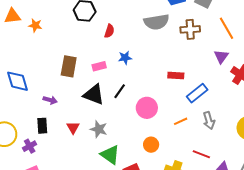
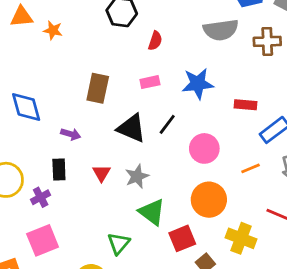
blue star: (125, 58) -> (198, 84), moved, size x1.6
pink rectangle: (99, 66) -> (150, 82), moved
gray star: (99, 129) -> (137, 176), turned 30
orange circle: (151, 145) -> (209, 200), size x1.6

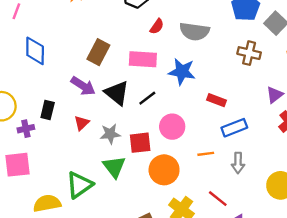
gray semicircle: (221, 30) -> (194, 31), moved
pink rectangle: (150, 82) -> (143, 59), size x1.6
purple arrow: (71, 134) -> (83, 86), moved, size x1.5
red square: (182, 238) -> (140, 143), moved
green triangle: (119, 243) -> (79, 185), size x1.4

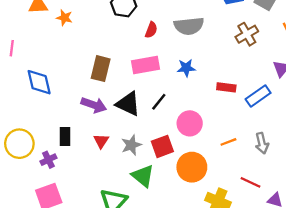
brown cross: (249, 53) -> (247, 34), turned -30
blue star: (182, 72) -> (186, 68), size x0.7
blue rectangle: (234, 128) -> (258, 96), moved

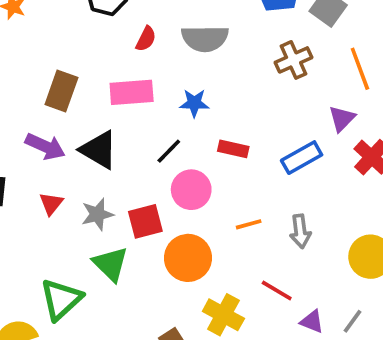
red rectangle: (226, 87) -> (233, 149), moved
black line: (159, 102) -> (169, 151), moved

